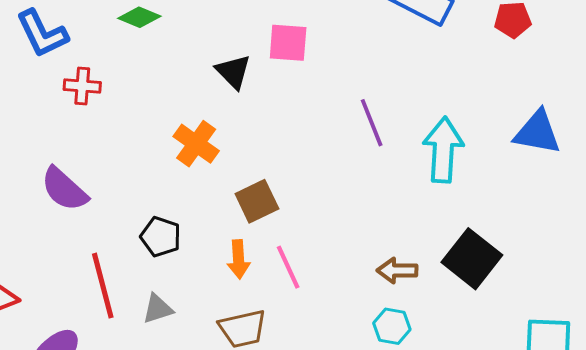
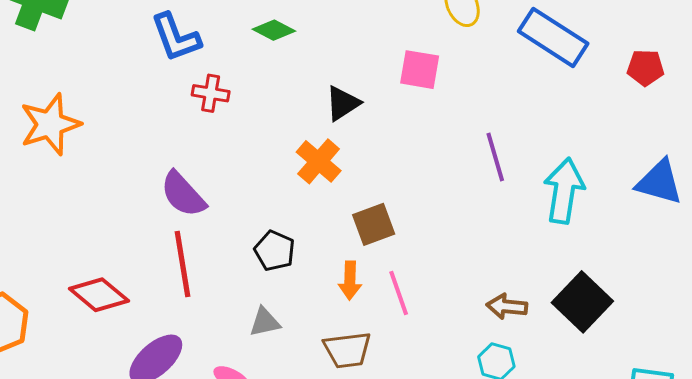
black triangle: (233, 72) -> (343, 103), moved, turned 36
red line: (103, 286) -> (182, 264), moved

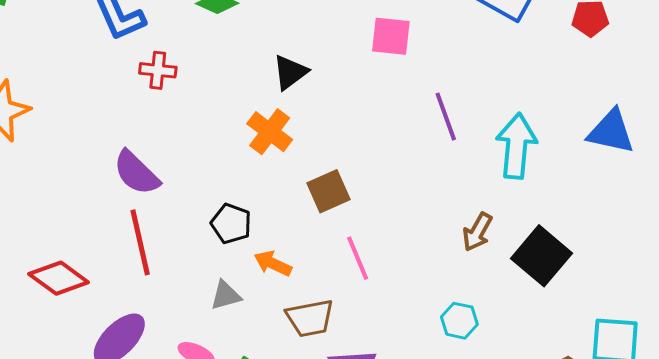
pink square: (420, 70) -> (391, 36), moved
orange arrow: (350, 280) -> (273, 263), moved, turned 117
brown arrow: (507, 307) -> (477, 232), moved, turned -63

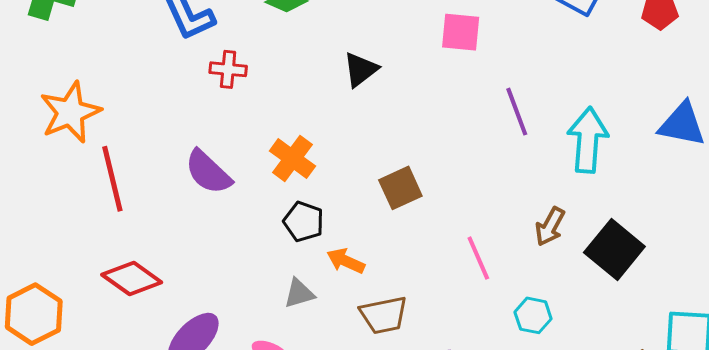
orange cross: (270, 132) -> (292, 159), moved
red line: (140, 242) -> (112, 179), moved
pink line: (358, 258) -> (478, 258), moved

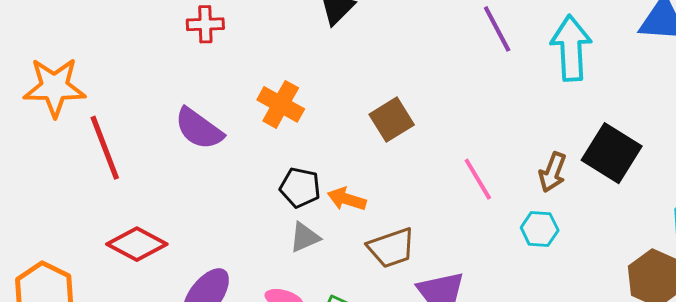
orange star: (70, 112) -> (54, 87), turned 30
black pentagon: (304, 222) -> (300, 187), moved
brown arrow: (550, 226) -> (553, 172), moved

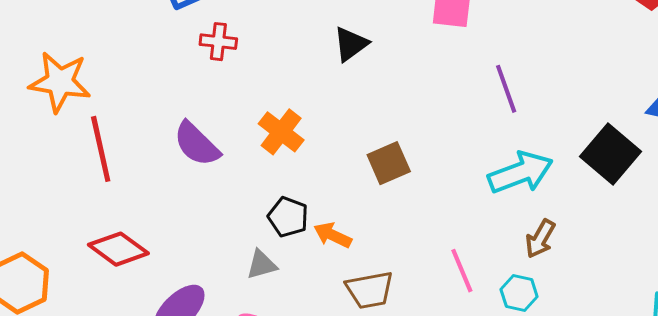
cyan arrow: (571, 48) -> (520, 173), moved, turned 64
black square: (612, 153) -> (611, 154), moved
pink line: (478, 179) -> (462, 271), moved
gray triangle: (305, 237) -> (262, 265), moved

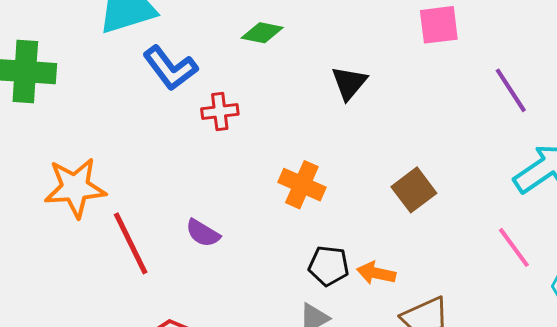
purple semicircle: (197, 144) -> (203, 233), moved, size x0.7
pink line: (462, 271) -> (514, 247), moved

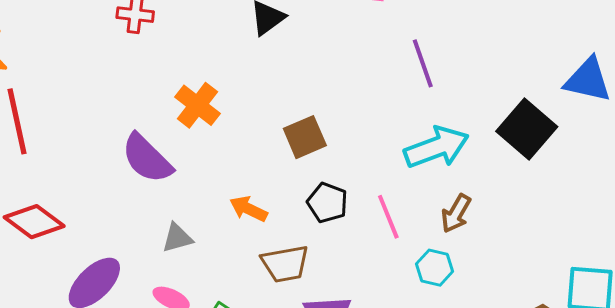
purple semicircle: (203, 233) -> (147, 159), moved, size x1.6
black pentagon: (329, 266) -> (327, 203), moved

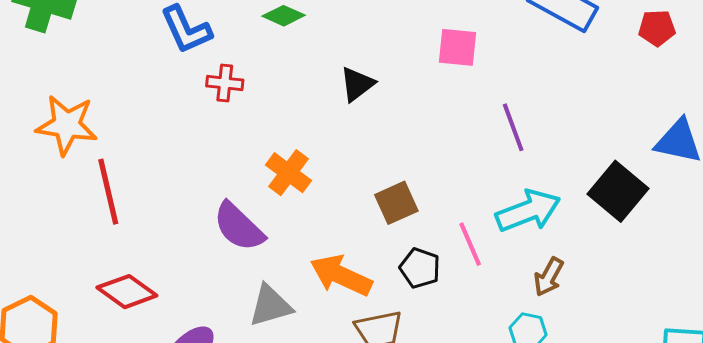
orange arrow: (248, 209) -> (341, 275), size x1.6
pink line: (388, 217) -> (470, 244), moved
gray triangle: (177, 238) -> (270, 306), size x1.4

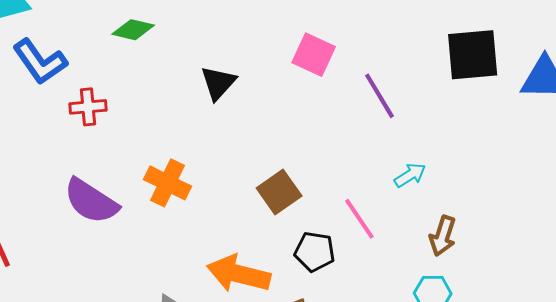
pink square: (458, 47) -> (314, 55), moved, turned 30
black square: (618, 191) -> (473, 55), moved, turned -34
cyan arrow: (528, 211) -> (410, 175), size x0.5
purple semicircle: (239, 227) -> (91, 201), moved

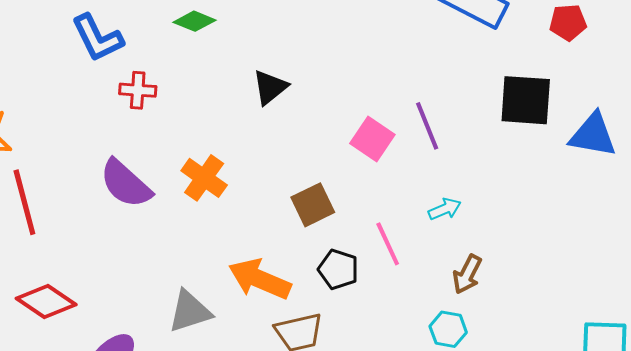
pink square: (314, 55) -> (372, 139), moved

